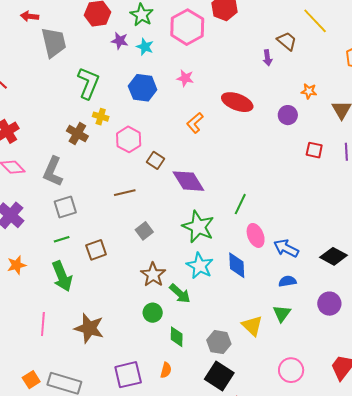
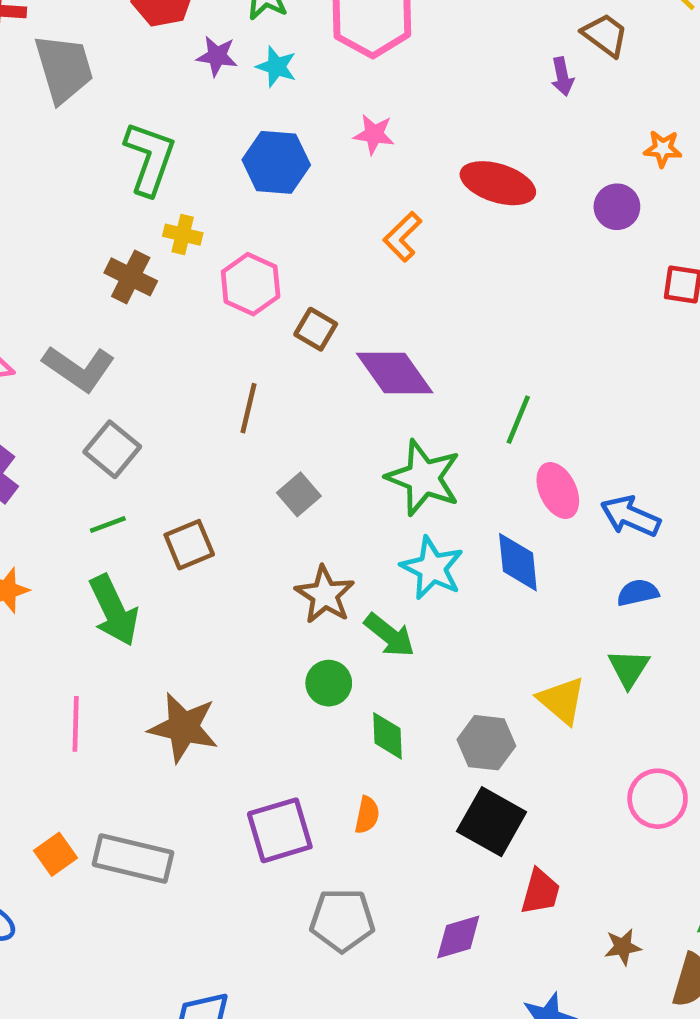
gray L-shape: (53, 172) -> (79, 368), turned -76
brown line: (125, 193) -> (248, 408), turned -60
gray square: (65, 207) -> (112, 449), turned -30

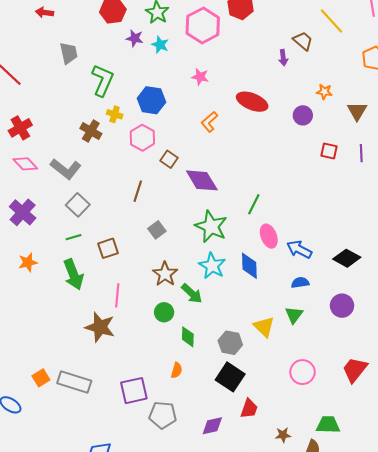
gray trapezoid: (64, 68) -> (69, 53), moved, size x0.7
blue hexagon: (276, 162) -> (151, 100), moved
pink line: (76, 724) -> (117, 295), moved
purple square: (280, 830) -> (134, 391), moved

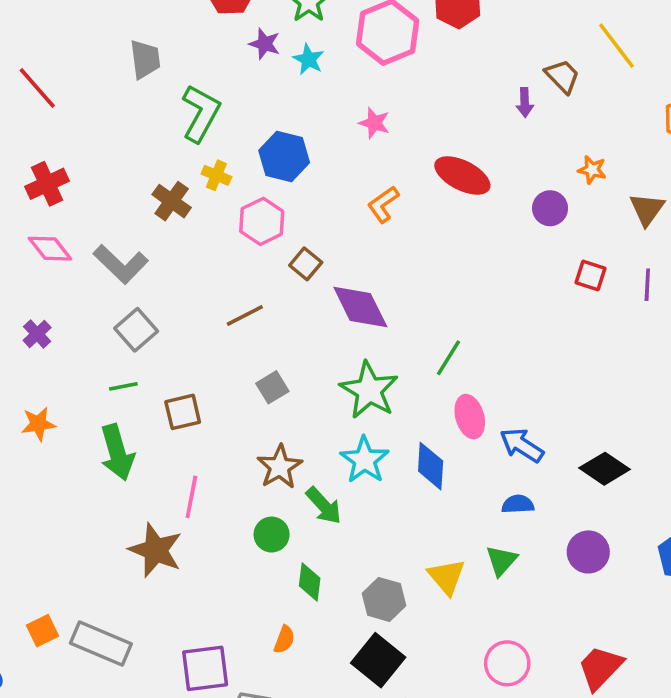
brown line: (138, 191) -> (245, 315), turned 40
purple cross: (23, 212) -> (37, 334), size x0.6

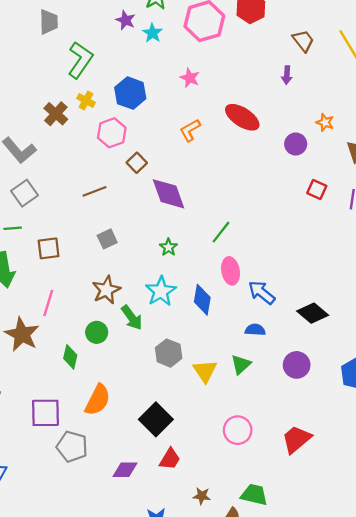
brown trapezoid: (562, 76) -> (303, 41), moved
green star: (369, 390) -> (168, 247), size x0.5
green diamond: (310, 582) -> (70, 357), moved
gray hexagon: (384, 599) -> (169, 353), moved
orange semicircle: (284, 640) -> (98, 400), size x1.8

